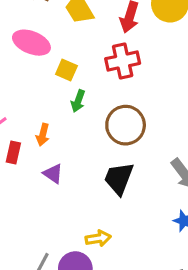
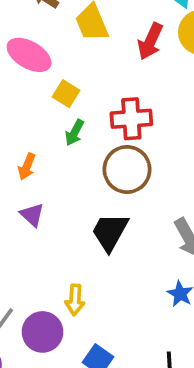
red cross: (123, 61) -> (131, 119), moved
yellow arrow: (98, 238) -> (75, 300), turned 95

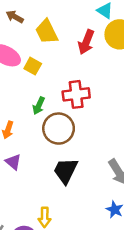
yellow square: (66, 94) -> (33, 66), moved
brown circle: (127, 169) -> (59, 129), moved

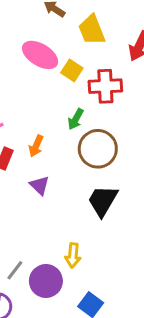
red cross: (76, 94) -> (105, 86), moved

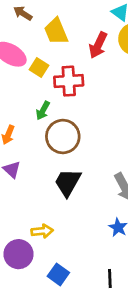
yellow arrow: (73, 255) -> (42, 231), turned -100

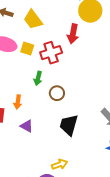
red arrow: (98, 45) -> (73, 34), moved
brown circle: (63, 136) -> (57, 93), size x0.6

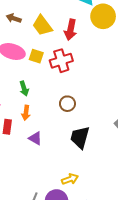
red arrow: (73, 34) -> (71, 30), moved
green arrow: (38, 78) -> (24, 88), moved, turned -32

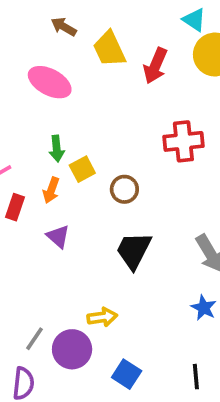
yellow square: (36, 56) -> (82, 169), moved, turned 32
red cross: (61, 61) -> (183, 141), moved

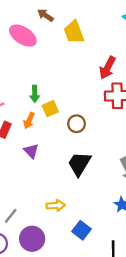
red arrow: (155, 66) -> (107, 68), moved
pink ellipse: (50, 82) -> (23, 36), moved
purple circle: (72, 349) -> (32, 239), moved
blue square: (127, 374) -> (82, 230), moved

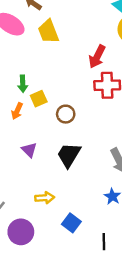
yellow trapezoid: (74, 32) -> (48, 32), moved
purple triangle: (31, 151) -> (29, 150), moved

